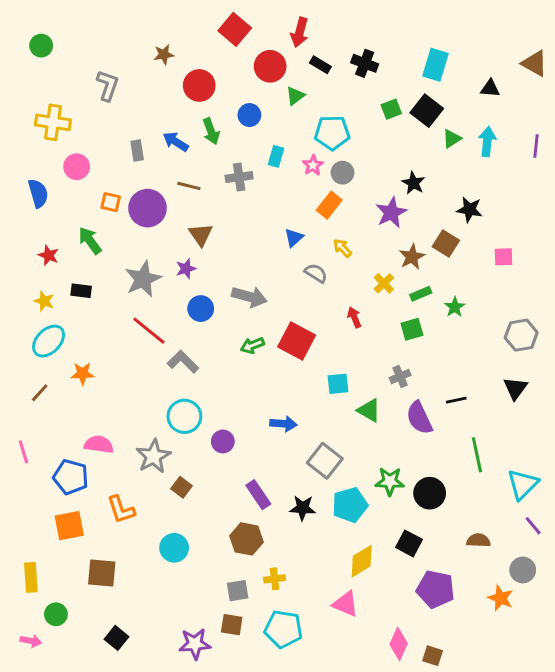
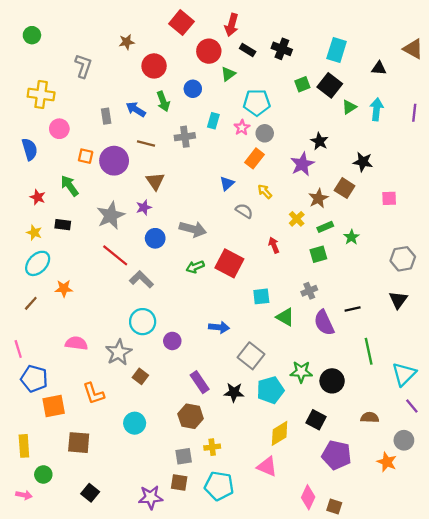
blue pentagon: (71, 477) -> (34, 379), moved

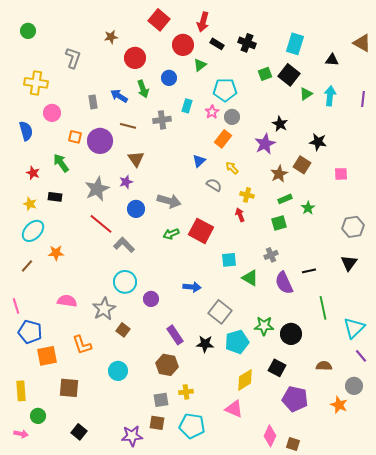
yellow cross: (297, 219) -> (247, 195), moved, turned -32

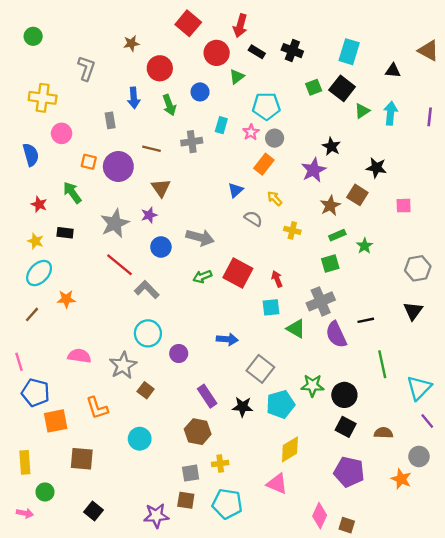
blue arrow: (119, 96) -> (134, 98), moved, turned -126
red arrow: (240, 215) -> (277, 279), moved
gray cross: (271, 255) -> (321, 301), size x1.6
black square: (277, 368) -> (346, 427), moved

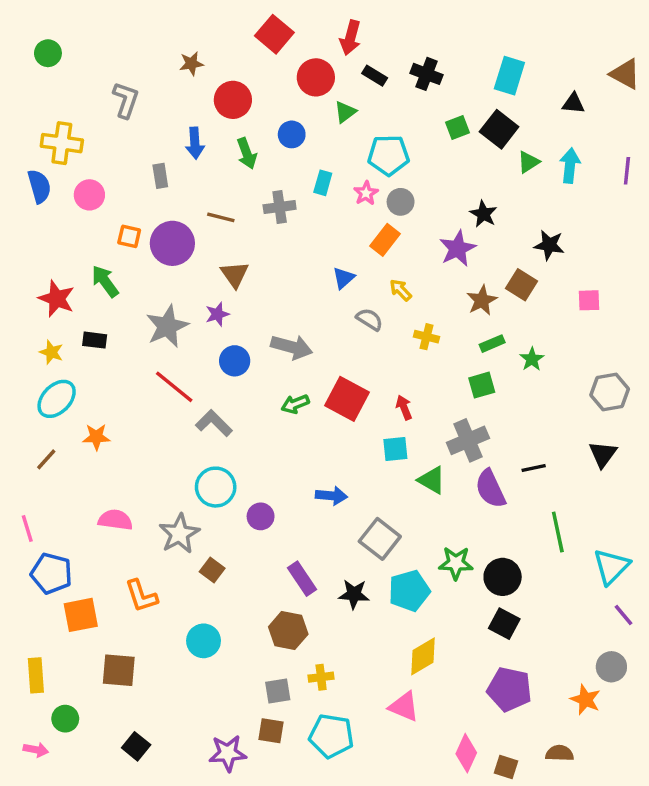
blue semicircle: (31, 155) -> (39, 186), moved
red star: (39, 204) -> (57, 299), size x1.5
brown semicircle: (383, 433) -> (560, 753), moved

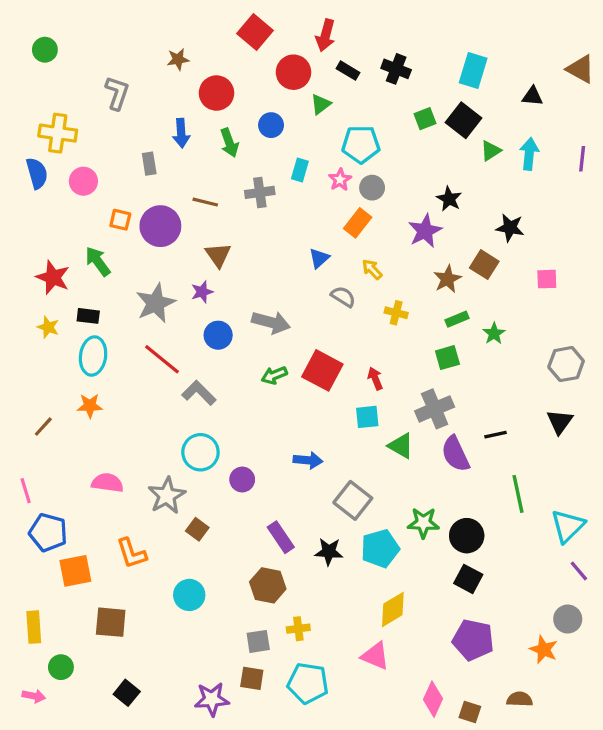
cyan ellipse: (57, 399) -> (93, 356), moved, turned -36

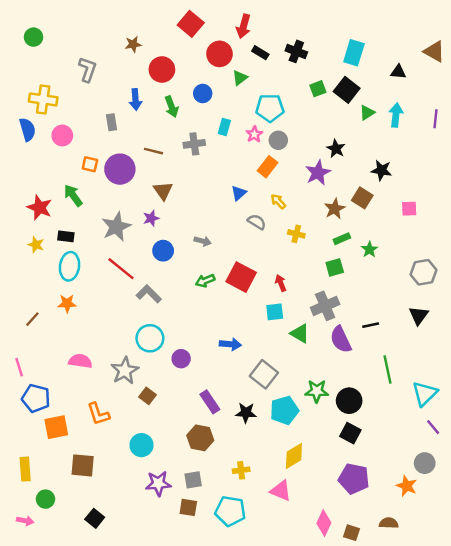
gray arrow: (271, 322) -> (203, 241), size x0.6
yellow cross: (298, 629) -> (241, 470), moved
purple star: (212, 699) -> (158, 483), moved

